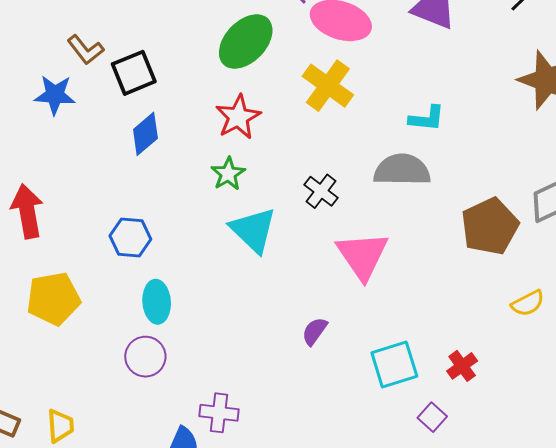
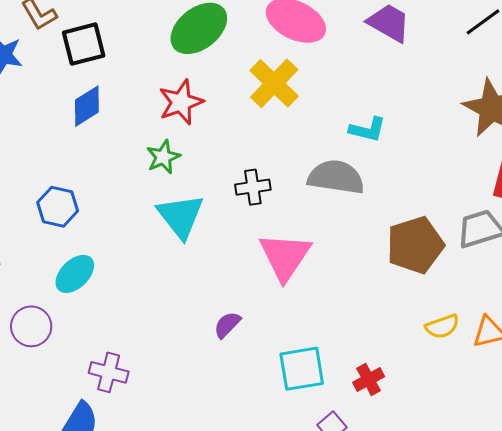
black cross: (321, 191) -> (253, 187), turned 36
cyan ellipse: (157, 302) -> (75, 274), turned 42
purple circle: (145, 357) -> (31, 326), moved
purple cross: (219, 413) -> (109, 372), moved

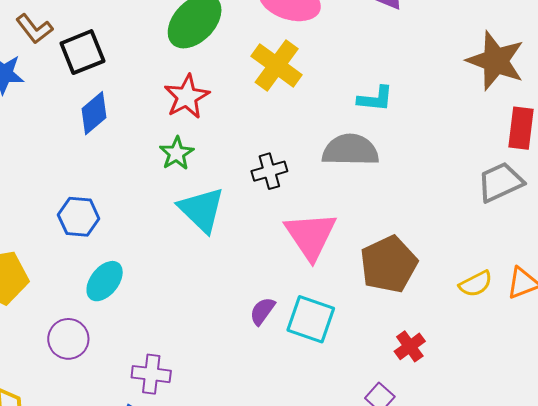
brown pentagon: (415, 245) -> (389, 264), moved
cyan square: (302, 369) -> (311, 319), moved, turned 36

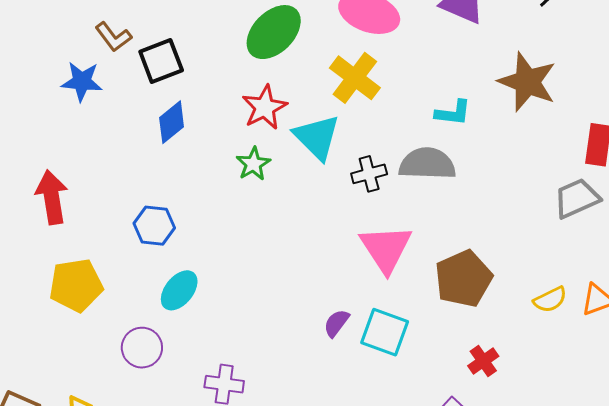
brown star: (496, 61) -> (527, 82), moved
black cross: (269, 171) -> (369, 174), moved
cyan triangle: (202, 210) -> (317, 137), moved

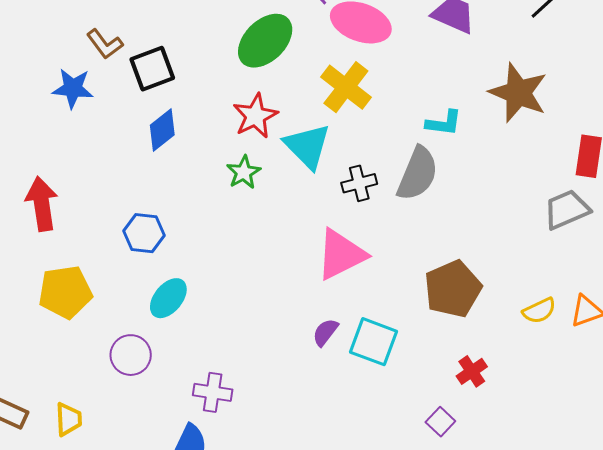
gray semicircle: (427, 164) -> (418, 174), turned 110
pink triangle: (386, 249) -> (341, 254), moved, turned 36

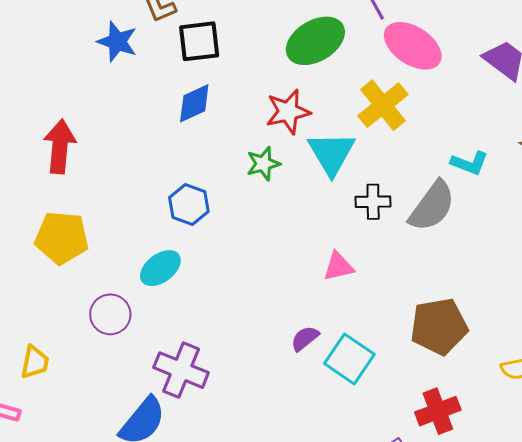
blue hexagon: (144, 233) -> (189, 204), moved
pink triangle: (341, 254) -> (338, 266), size x0.6
red cross: (472, 371) -> (438, 411), size x1.4
purple cross: (213, 392) -> (181, 370), size x1.4

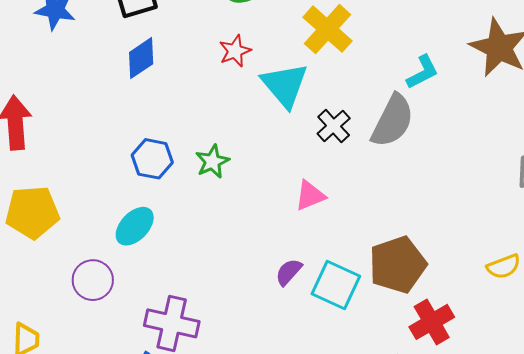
red star: (288, 112) -> (235, 51), size x0.7
cyan L-shape: (470, 163) -> (422, 72), turned -39
green star: (263, 164) -> (212, 162), moved
black cross: (373, 202) -> (334, 126), turned -32
brown pentagon: (439, 326) -> (398, 265), moved

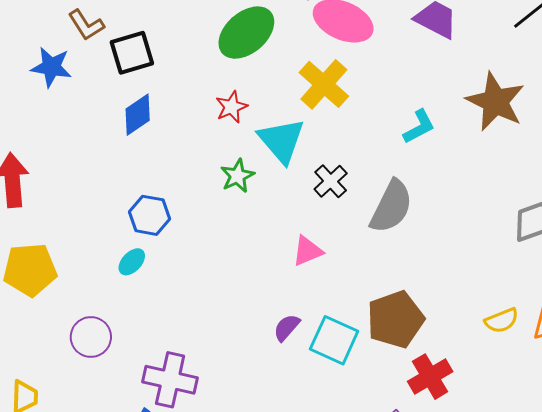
gray semicircle: (393, 121) -> (391, 207), moved
green star: (212, 162) -> (237, 176), moved
cyan ellipse: (135, 226) -> (132, 262), moved, size x0.7

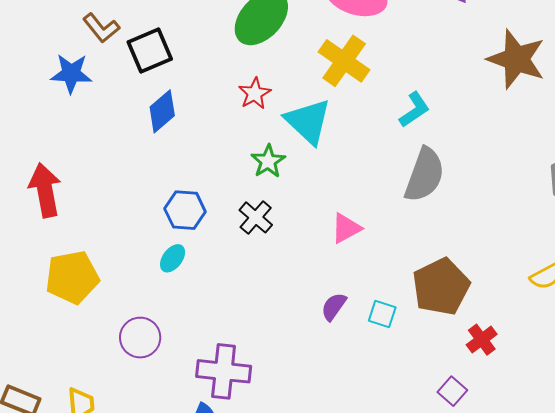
cyan L-shape: (419, 127) -> (414, 110), moved
black cross: (331, 181) -> (256, 217), moved
cyan square: (334, 340) -> (382, 314), size x0.6
red cross: (430, 377) -> (482, 340), size x0.7

